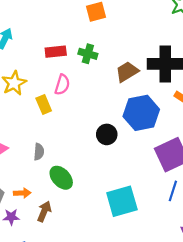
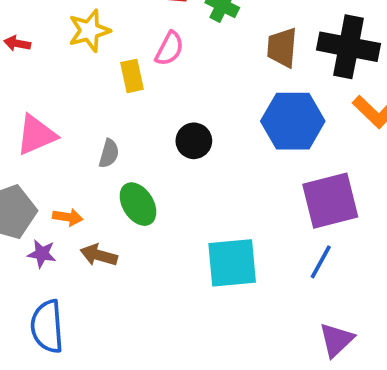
brown trapezoid: (127, 72) -> (282, 48), turned -65
black circle: (107, 134) -> (194, 141), moved
brown arrow: (44, 211) -> (99, 255), turned -108

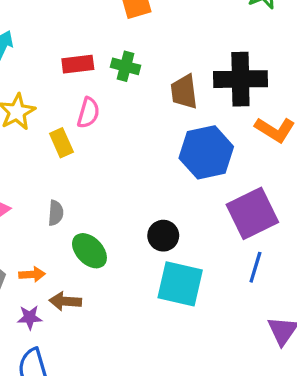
black circle: (194, 141) -> (163, 236), moved
purple star: (42, 254) -> (30, 317), moved
cyan square: (232, 263) -> (180, 284), turned 30

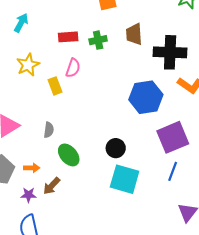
green cross: (125, 66) -> (98, 40), turned -30
brown trapezoid: (184, 92) -> (134, 34), moved
brown arrow: (65, 301) -> (52, 186), turned -54

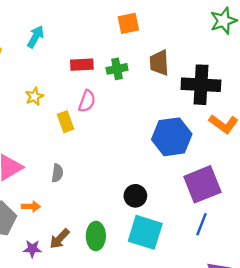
cyan arrow: (21, 23) -> (36, 37), moved
yellow star: (28, 65) -> (34, 96), size x0.7
green ellipse: (69, 155) -> (96, 236), moved, turned 40
orange arrow: (32, 168) -> (31, 207), moved

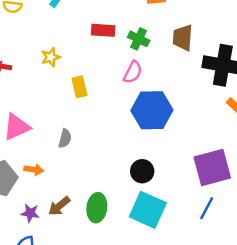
green cross: (117, 69) -> (139, 39), turned 30
pink semicircle: (87, 101) -> (133, 72), moved
blue hexagon: (172, 137) -> (152, 110), moved

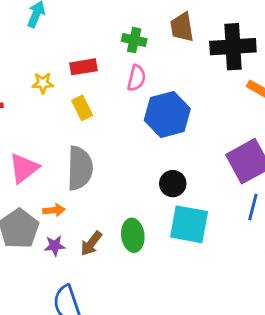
red rectangle: (103, 30) -> (84, 67), moved
yellow star: (51, 57) -> (43, 83), turned 30
gray semicircle: (65, 139) -> (80, 168), size x2.0
purple star: (30, 213) -> (55, 246), moved

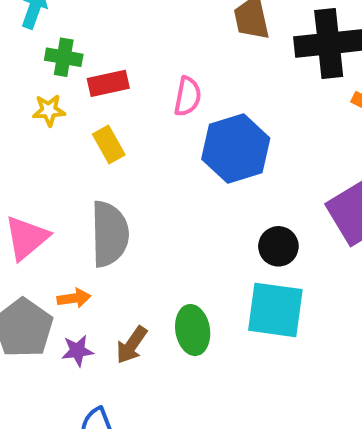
green cross: (134, 40) -> (64, 57), moved
black circle: (173, 184) -> (278, 246), moved

